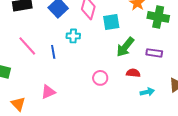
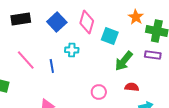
cyan square: (111, 22) -> (110, 36), turned 30
purple rectangle: (154, 53) -> (153, 55), moved

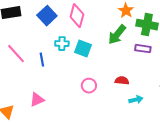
cyan square: (110, 36) -> (83, 49), moved
green arrow: (124, 61) -> (117, 35), moved

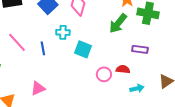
cyan square: (83, 49) -> (83, 49), moved
purple rectangle: (143, 49) -> (140, 49), moved
pink circle: (89, 86) -> (104, 74), moved

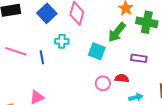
pink line: (17, 42) -> (16, 51), turned -30
cyan square: (83, 49) -> (97, 51), moved

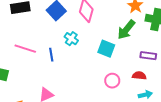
cyan cross: (62, 41) -> (71, 39), turned 32
red semicircle: (122, 78) -> (139, 76), moved

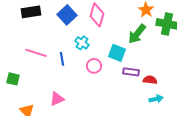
purple rectangle: (148, 56) -> (131, 72), moved
pink circle: (112, 81) -> (94, 66), moved

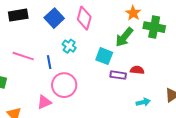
pink circle: (94, 66) -> (64, 85), moved, size x1.6
red semicircle: (150, 80) -> (137, 70), moved

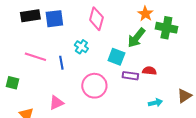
blue square: (54, 18) -> (54, 19), moved, turned 36
pink circle: (64, 85) -> (94, 86), moved

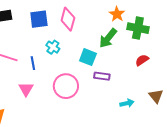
blue square: (54, 19) -> (39, 19), moved
red semicircle: (149, 71) -> (142, 60), moved, turned -40
brown triangle: (184, 96) -> (156, 96), turned -35
pink triangle: (56, 103) -> (26, 89), moved, turned -35

